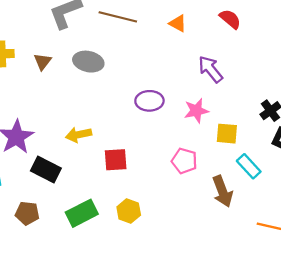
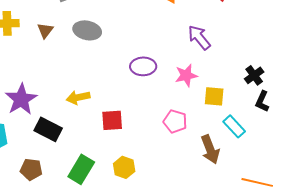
green rectangle: (82, 213) -> (81, 169), turned -32

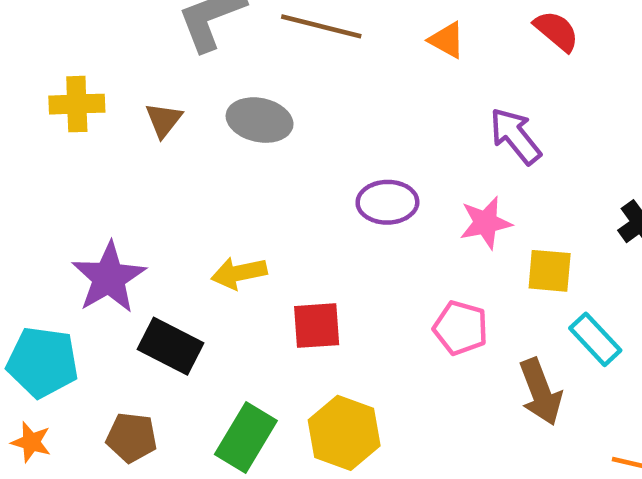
yellow hexagon: (124, 167) -> (344, 433), size x1.4

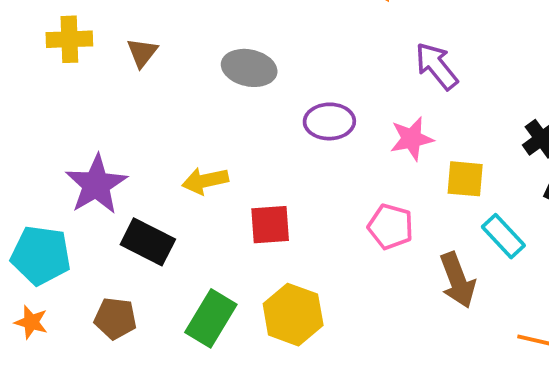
gray ellipse: (260, 120) -> (249, 68), moved

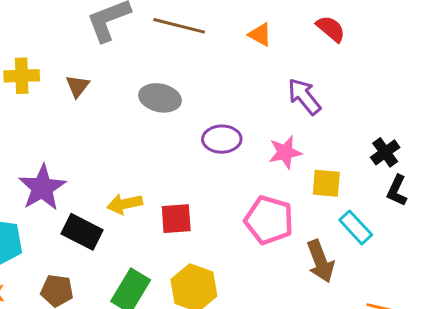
yellow arrow: (205, 181) -> (125, 204), moved
pink pentagon: (391, 227) -> (269, 220), size x1.4

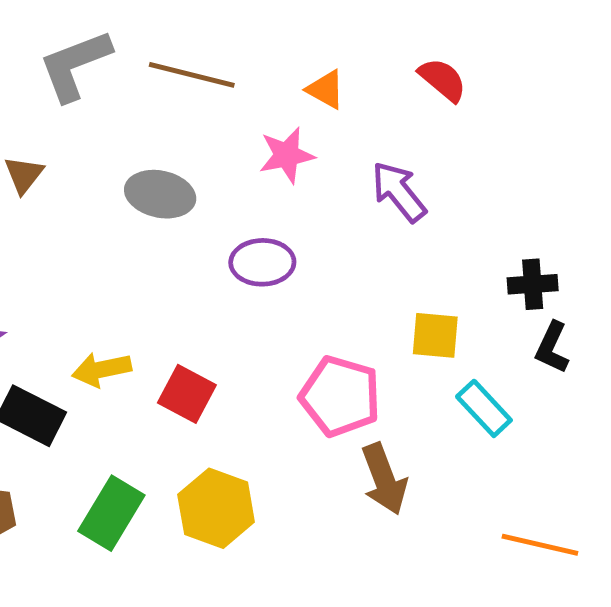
pink star: (285, 152) -> (287, 155), moved
black cross: (385, 152) -> (533, 284), turned 32
red square: (176, 219) -> (187, 394), turned 32
brown arrow: (320, 261) -> (384, 479), moved

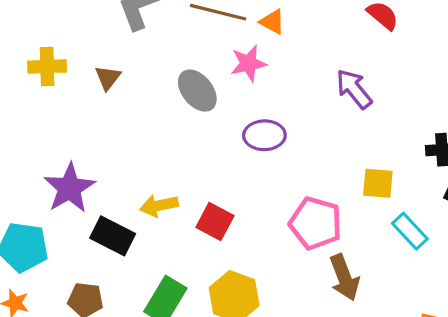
orange triangle: (326, 89) -> (272, 22), moved
pink star: (287, 155) -> (248, 63), moved
gray ellipse: (160, 194) -> (197, 91), turned 39

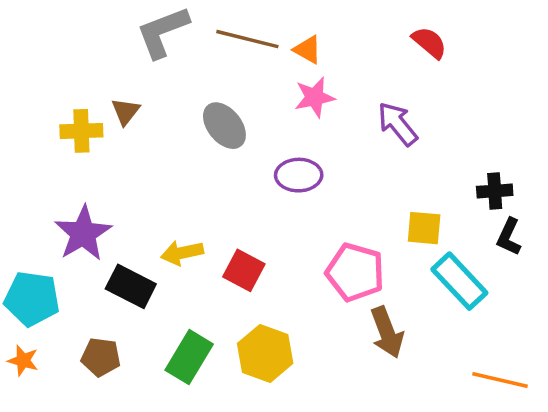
pink star: (248, 63) -> (315, 97), moved
yellow cross: (47, 67) -> (81, 131), moved
cyan rectangle: (410, 231) -> (459, 281), size x1.4

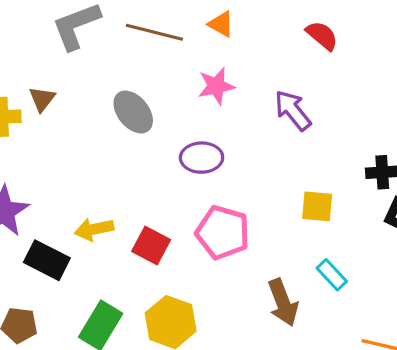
orange triangle: (307, 50) -> (221, 24), moved
pink pentagon: (355, 272) -> (223, 232), moved
cyan rectangle: (459, 281) -> (332, 275), moved, size x0.6

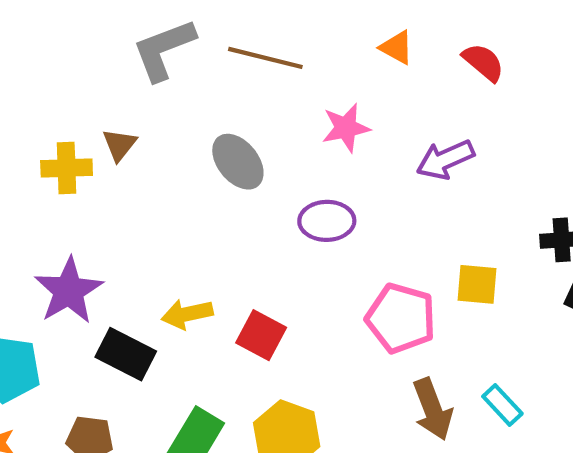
orange triangle: (221, 24) -> (397, 47), moved
purple arrow: (293, 110) -> (445, 160), turned -75
pink pentagon: (223, 232) -> (401, 318), moved
cyan rectangle: (332, 275) -> (502, 405), moved

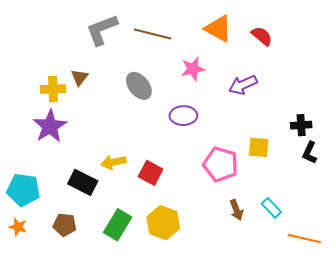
orange triangle: (397, 47) -> (218, 29), size x1.6
purple star: (69, 291) -> (50, 126), moved
brown arrow: (433, 409) -> (236, 210), size x0.7

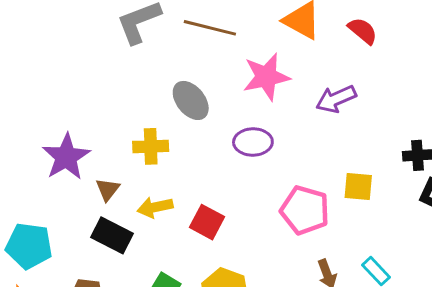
pink star: (193, 69) -> (266, 77), size x1.4
brown triangle: (80, 77) -> (108, 189), moved
yellow cross: (53, 89) -> (151, 146), moved

